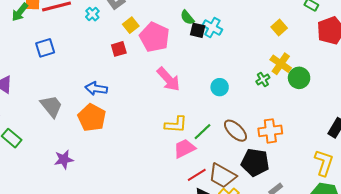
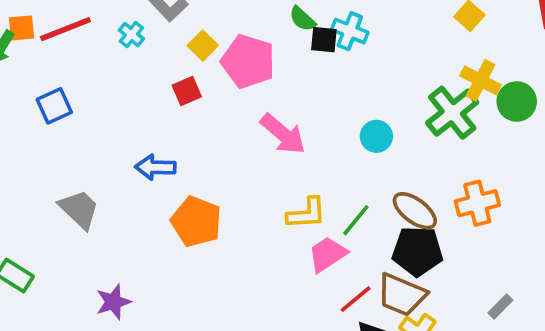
green cross: (263, 79) -> (452, 113), size x2.0
orange pentagon: (92, 118) -> (196, 222), moved
black pentagon: (255, 162) -> (417, 251), moved

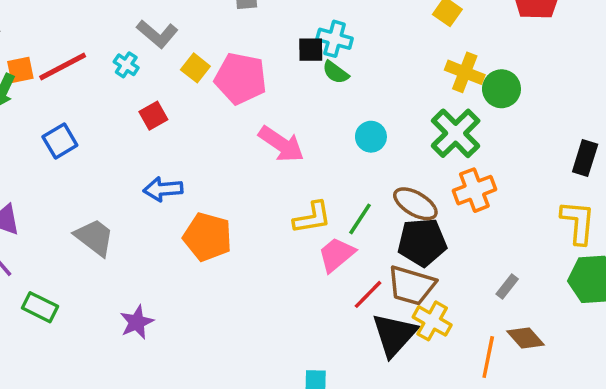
green semicircle: (302, 19) -> (336, 72), moved
red square: (187, 91) -> (153, 116), moved
green cross: (452, 113) -> (456, 133), moved

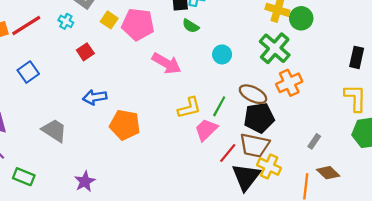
green semicircle: (336, 72) -> (191, 26), moved

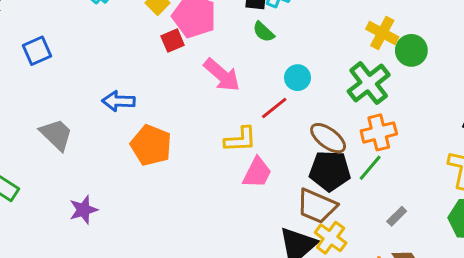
red square: (85, 52) -> (173, 41), moved
green line: (219, 106) -> (370, 168), moved
pink trapezoid: (206, 130) -> (257, 173), turned 150
red line: (228, 153) -> (274, 108), moved

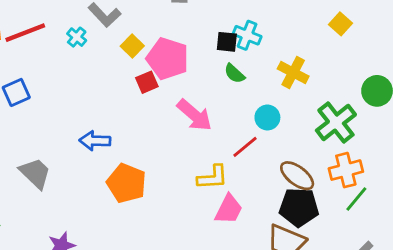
yellow cross: (382, 33) -> (293, 72), moved
green line: (370, 168) -> (356, 199), moved

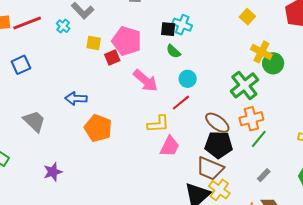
yellow square: (132, 46) -> (94, 43), moved, turned -35
yellow cross: (293, 72) -> (261, 52), moved
cyan circle: (267, 117) -> (188, 79), moved

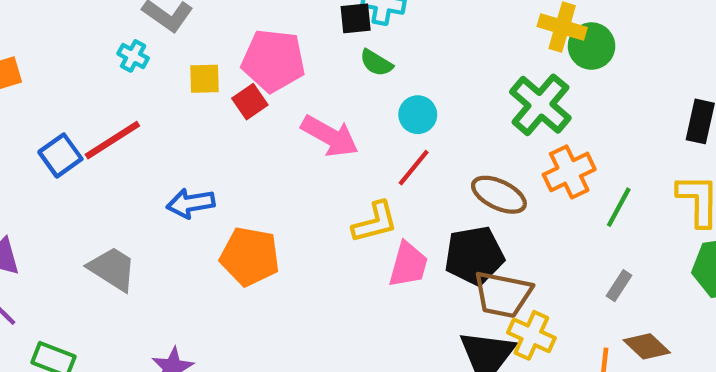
red line: (27, 23) -> (112, 140), moved
green line: (259, 139) -> (619, 207), moved
black pentagon: (219, 145) -> (474, 256), moved

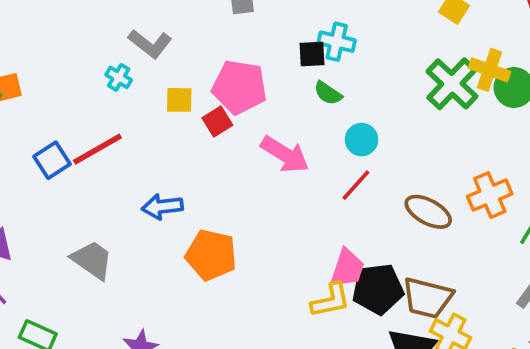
green cross: (540, 105) -> (452, 84), moved
yellow L-shape: (375, 222) -> (331, 300), moved
black pentagon: (474, 256) -> (378, 289), moved

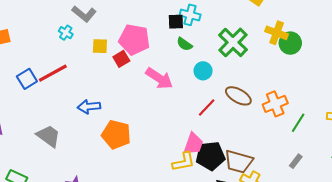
green cross: (452, 84) -> (233, 42), moved
red line: (356, 185) -> (207, 108), moved
brown ellipse: (428, 212) -> (238, 96), moved

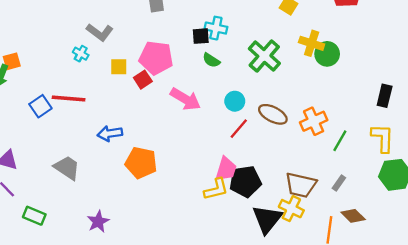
cyan circle: (203, 71) -> (235, 101), moved
red line: (53, 73) -> (69, 99), turned 36
brown trapezoid: (239, 162) -> (301, 185), moved

